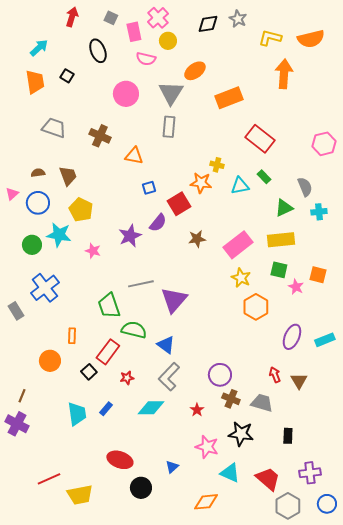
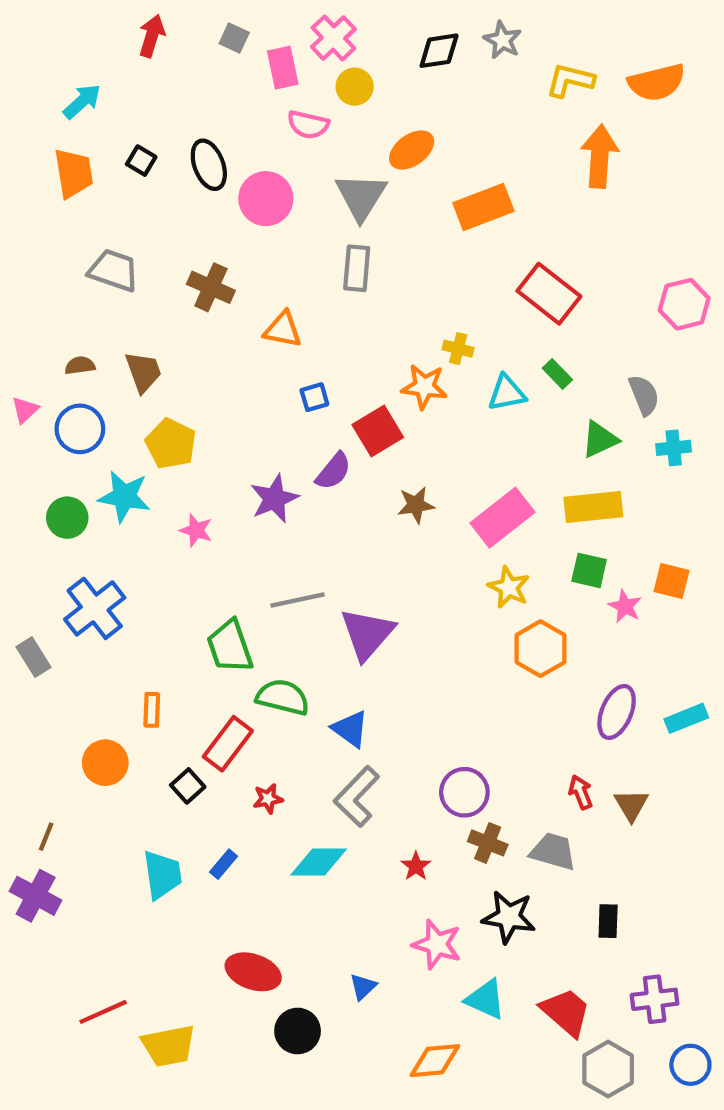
black ellipse: (98, 51) -> (209, 165), moved

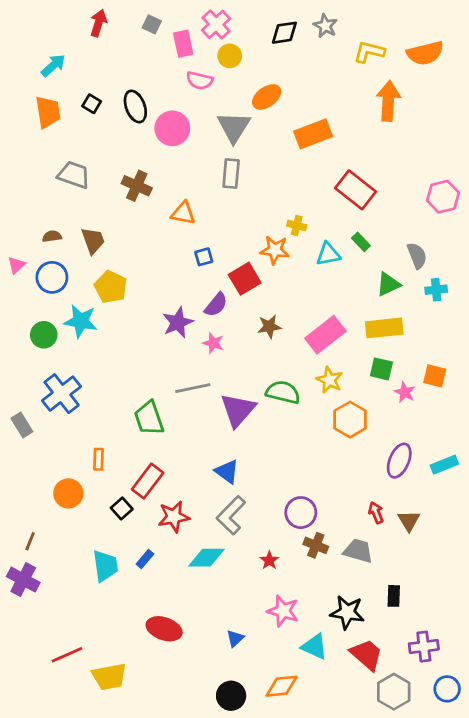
pink star: (196, 530) -> (213, 343), moved
green semicircle: (283, 697) -> (283, 392), moved
red star: (268, 799) -> (174, 517), size x1.6
black star: (509, 917) -> (347, 612), moved
black circle: (298, 1031) -> (231, 696), moved

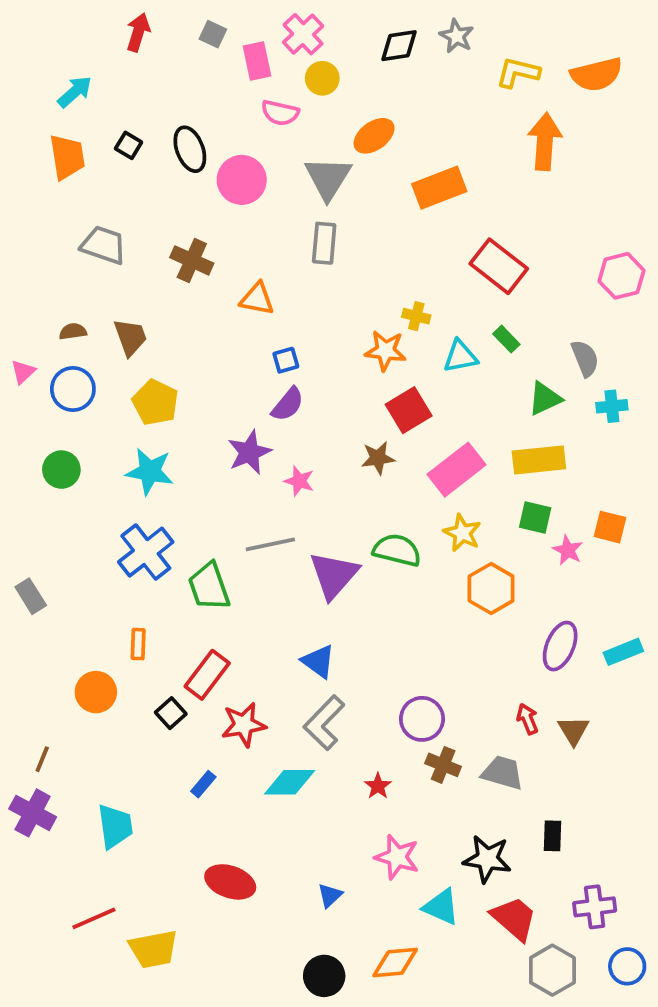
red square: (245, 279) -> (409, 410), moved
purple semicircle: (216, 305) -> (288, 404), moved
cyan star: (81, 321) -> (150, 471), moved
blue cross: (62, 394) -> (146, 552), moved
cyan trapezoid: (105, 566) -> (115, 826), moved

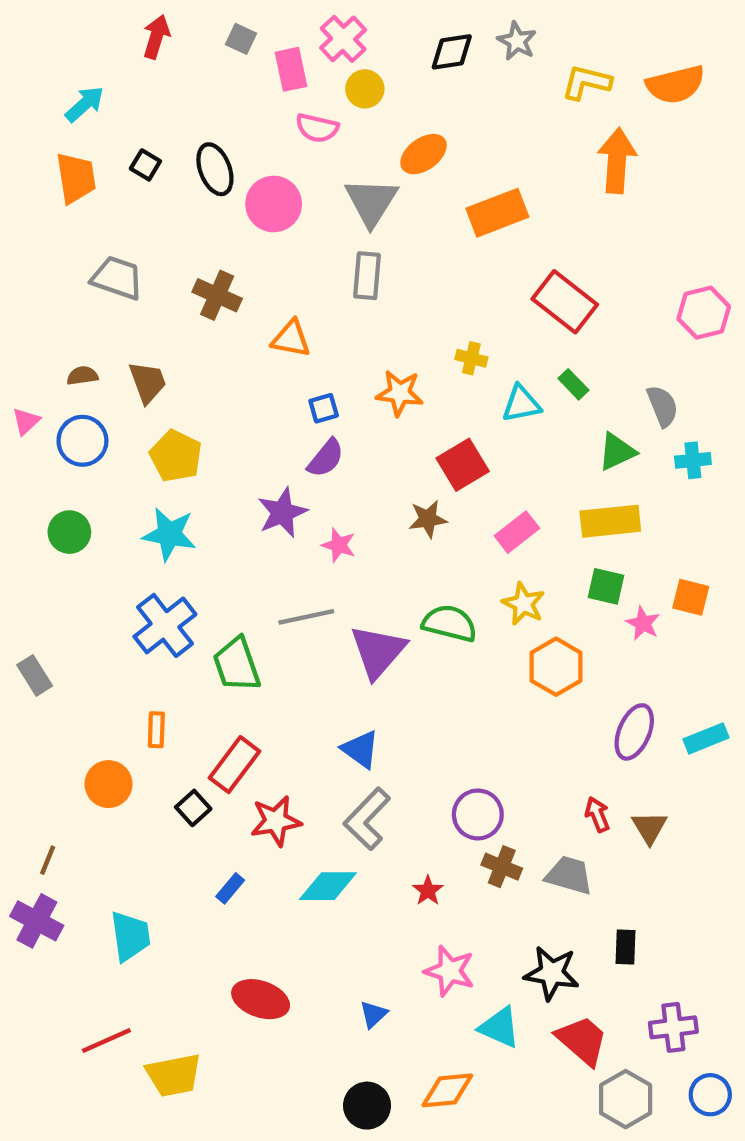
orange star: (386, 351) -> (400, 393), moved
pink rectangle: (457, 470) -> (517, 532), size x0.7

